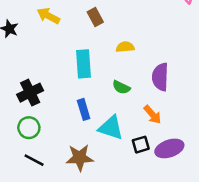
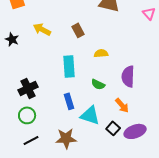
black square: (141, 145) -> (113, 128), turned -32
black line: (34, 160) -> (31, 140), turned -56

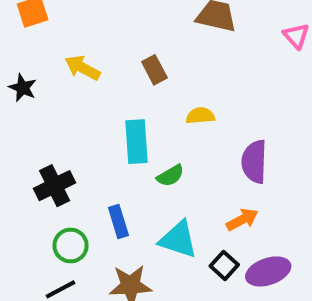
green semicircle: (98, 84) -> (170, 176), moved, turned -56
blue rectangle: (69, 101) -> (118, 222), moved
orange arrow: (122, 105) -> (242, 220), turned -77
green circle: (27, 115) -> (71, 246), moved

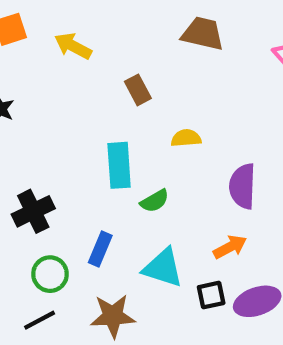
yellow arrow: (83, 68) -> (73, 46), moved
blue rectangle: (118, 222) -> (100, 249), turned 40
black square: (224, 265) -> (211, 295), turned 36

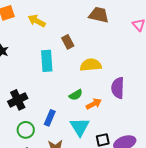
yellow semicircle: (186, 138) -> (91, 65), size x1.5
cyan rectangle: (119, 165) -> (47, 61), moved
orange arrow: (230, 247) -> (94, 104), moved
cyan triangle: (163, 268) -> (80, 127), turned 40

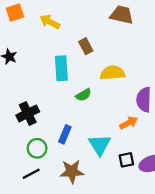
green semicircle: (76, 95) -> (83, 95), moved
orange arrow: (94, 104) -> (129, 123), moved

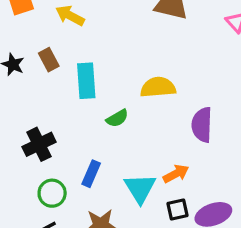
brown rectangle: (86, 46) -> (49, 60), moved
orange arrow: (129, 123) -> (176, 174), moved

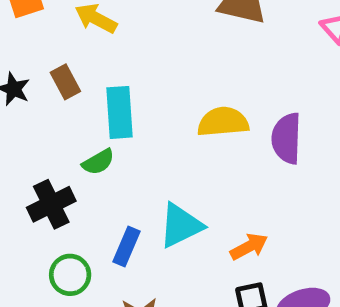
green semicircle: (117, 118) -> (98, 162), moved
purple semicircle: (202, 125) -> (287, 138), moved
cyan triangle: (140, 188) -> (181, 225), moved, turned 36

